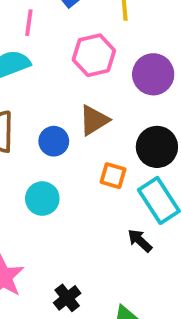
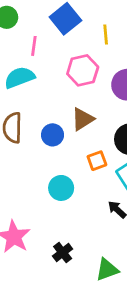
orange square: (113, 176) -> (97, 161), turned -36
cyan circle: (42, 199) -> (61, 188), moved

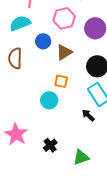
blue circle: (53, 135) -> (43, 41), moved
orange square: (97, 161) -> (61, 81), moved, turned 32

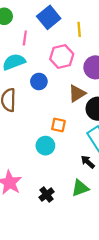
brown triangle: (64, 52) -> (77, 93), moved
green triangle: (81, 157) -> (80, 188), moved

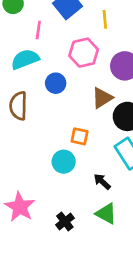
black arrow: (88, 162) -> (102, 182), moved
green triangle: (80, 188) -> (106, 213), turned 48

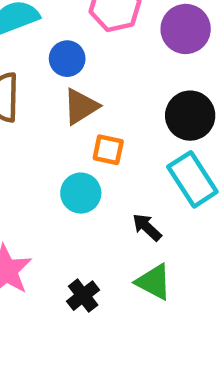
brown triangle: (102, 98) -> (81, 106), moved

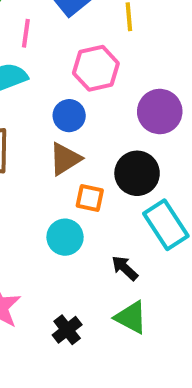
purple circle: (186, 29) -> (160, 112), moved
blue circle: (67, 59) -> (69, 116), moved
black circle: (190, 116) -> (137, 173), moved

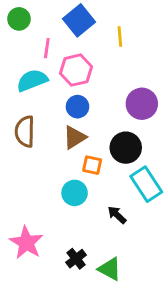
pink hexagon: (96, 68) -> (76, 70), moved
green triangle: (131, 317) -> (110, 269), moved

